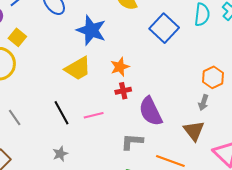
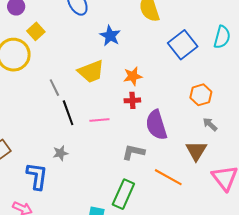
blue star: (91, 30) -> (110, 36), size x0.7
orange hexagon: (213, 77) -> (201, 95), moved
gray arrow: (203, 102) -> (210, 124), turned 105
gray line: (15, 117) -> (54, 88), moved

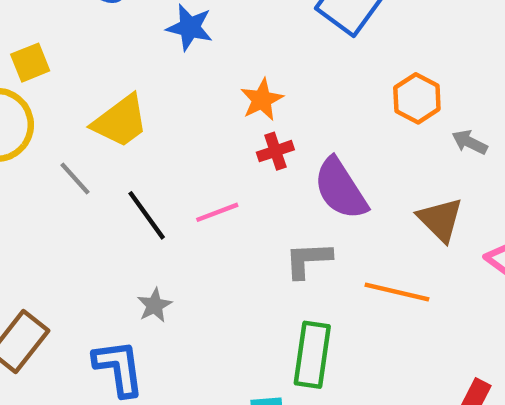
yellow square: (36, 31) -> (30, 63), turned 36
yellow trapezoid: (91, 71) -> (120, 121), moved
gray line: (54, 88) -> (75, 179), moved
gray arrow: (210, 124) -> (470, 142), moved

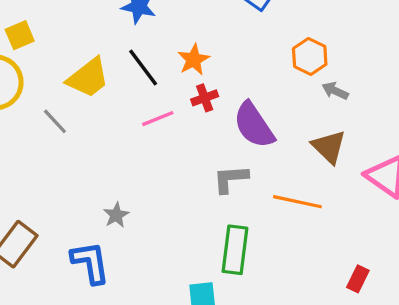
gray arrow: (470, 142) -> (335, 91), moved
pink line: (217, 212) -> (158, 119), moved
black line: (147, 215) -> (143, 68), moved

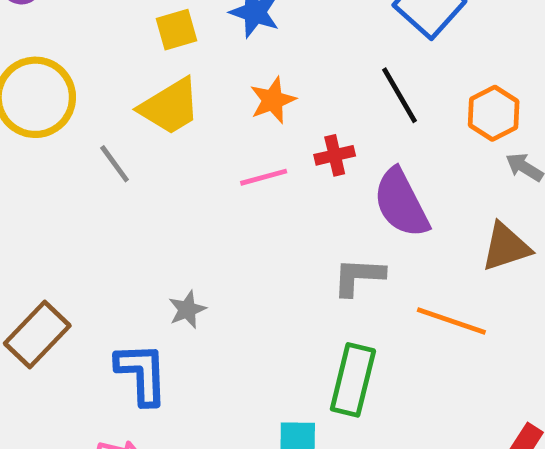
yellow square: (20, 35) -> (176, 30), moved
orange star: (194, 60) -> (273, 100), moved
black line: (143, 68) -> (399, 95), moved
brown triangle: (329, 147) -> (506, 247), turned 51

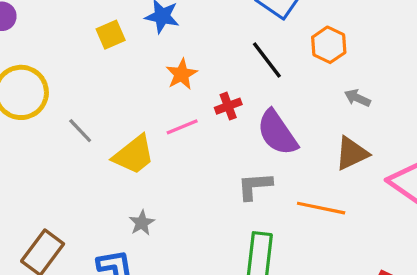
yellow trapezoid: (170, 107) -> (134, 155), moved
orange hexagon: (494, 113) -> (329, 45), moved

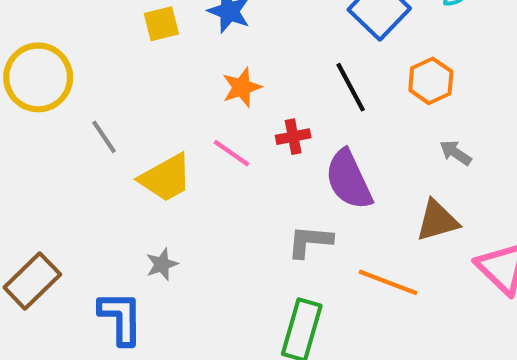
pink line: (182, 127) -> (232, 153), turned 48

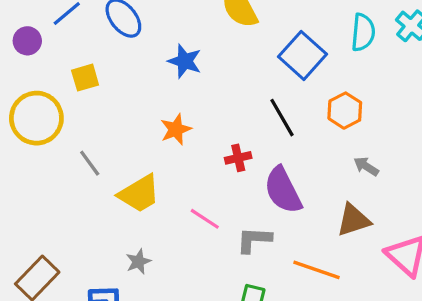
yellow square: (161, 24) -> (85, 78), moved
orange star: (242, 87) -> (176, 129), moved
pink line: (232, 153) -> (205, 219), moved

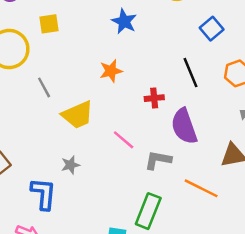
blue square: (302, 55) -> (212, 29), size x0.7

